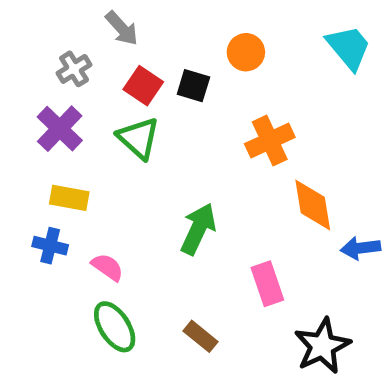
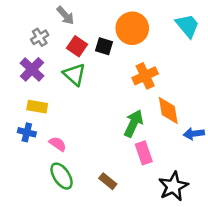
orange circle: (246, 52) -> (132, 28), size x1.6
green arrow: (198, 229) -> (134, 123), moved

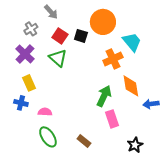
cyan trapezoid: (187, 26) -> (132, 42), moved
yellow rectangle: (37, 107) -> (29, 83), turned 56
pink semicircle: (58, 144) -> (45, 112), turned -32
black star: (173, 186) -> (135, 145), size x0.7

